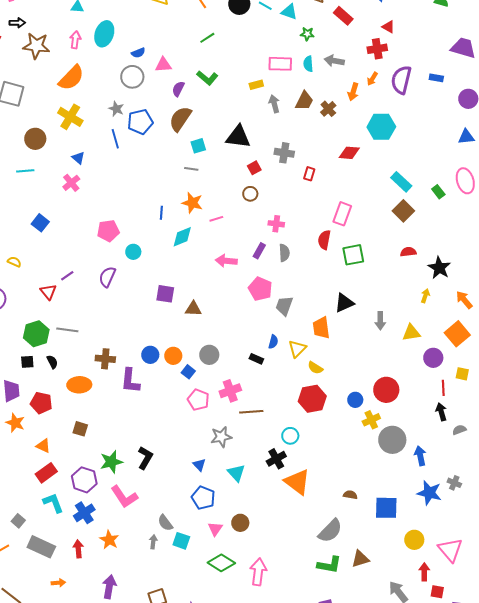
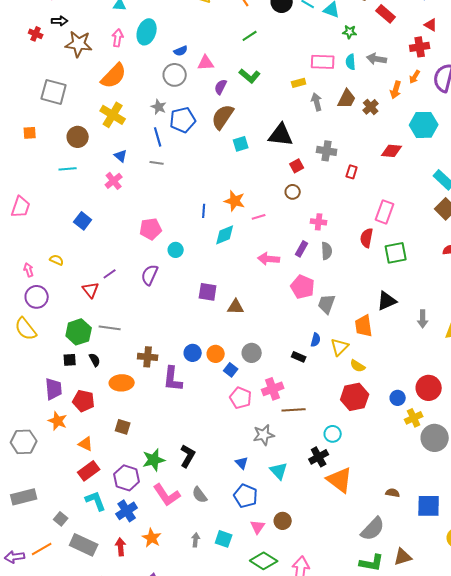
gray line: (191, 169) -> (157, 163), moved
gray semicircle: (165, 523) -> (200, 495), moved

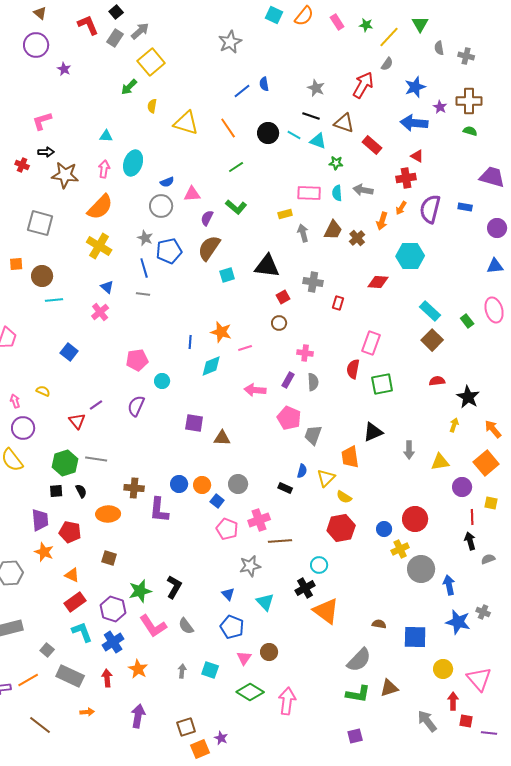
brown circle: (78, 137) -> (42, 276), moved

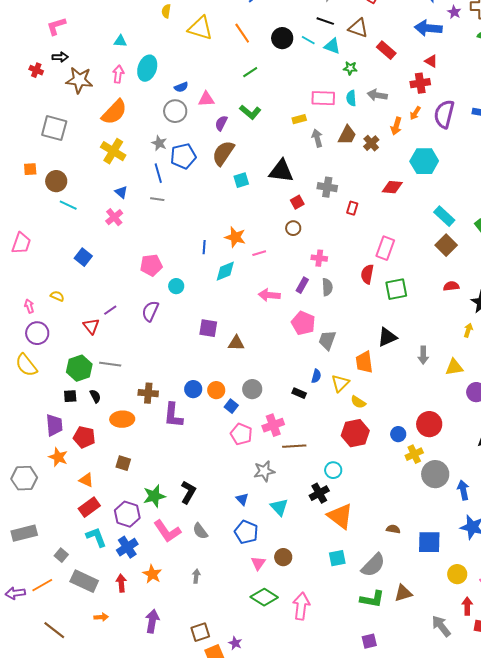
cyan line: (54, 300) -> (68, 205), turned 30
cyan square: (210, 670) -> (337, 558), moved, turned -30

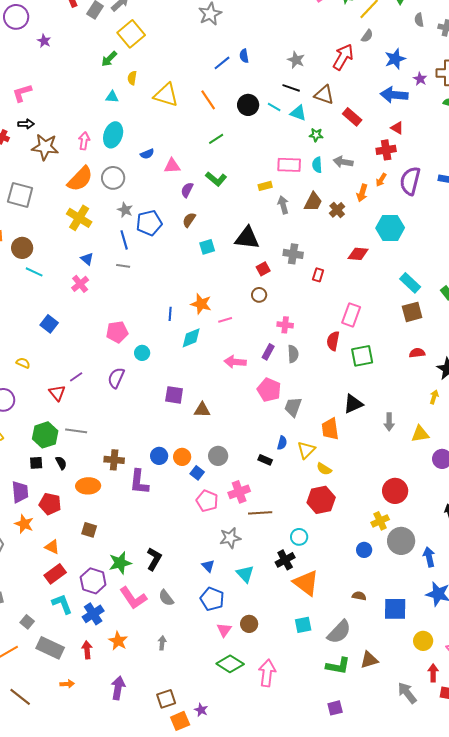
cyan triangle: (120, 41) -> (112, 97), moved
gray circle: (175, 111) -> (113, 178), moved
brown semicircle: (223, 153) -> (189, 220), size x0.6
brown square: (446, 245) -> (412, 312), turned 30
blue circle: (398, 434) -> (364, 550), moved

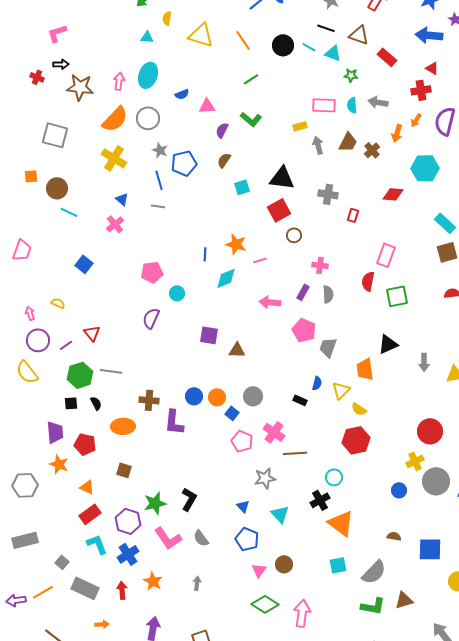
red square: (263, 269) -> (279, 210), moved, size x1.6
purple line: (76, 377) -> (66, 345), moved
pink cross: (239, 492) -> (274, 432), turned -35

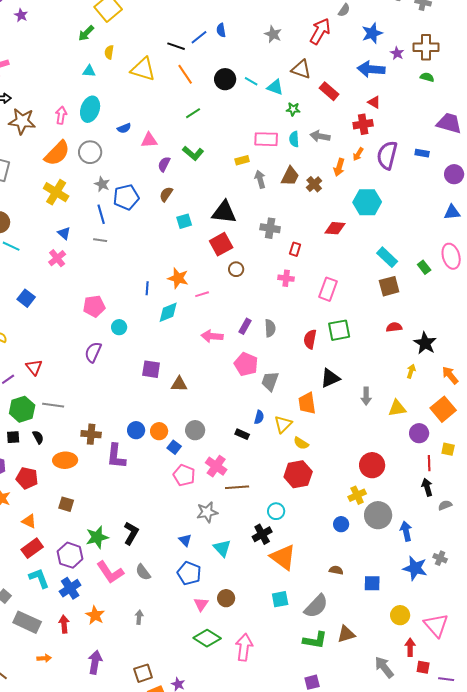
black line: (326, 28) -> (176, 46), moved
pink cross: (320, 265) -> (286, 278), moved
red semicircle: (368, 281) -> (310, 339), moved
blue square: (430, 549) -> (372, 583), size x0.7

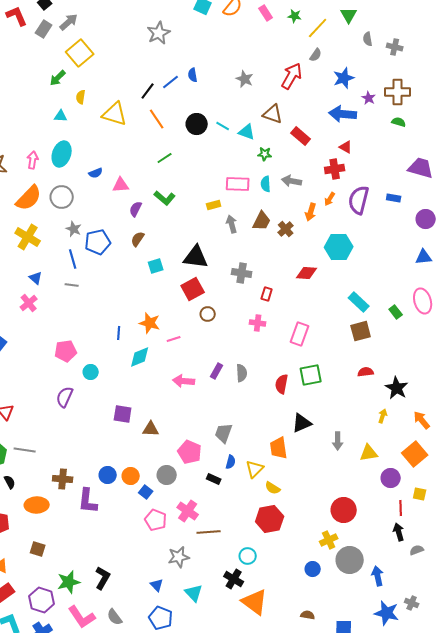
black line: (176, 46) -> (148, 91), turned -72
pink pentagon: (246, 364) -> (190, 452), moved
gray trapezoid: (270, 381) -> (224, 433), moved
black cross: (262, 534) -> (234, 579), turned -30

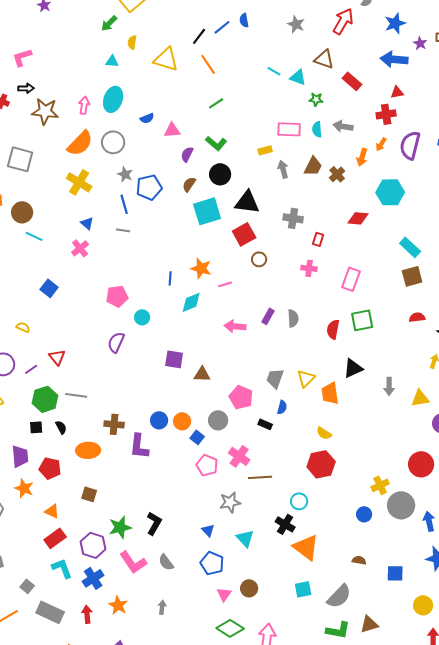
black circle: (197, 124) -> (220, 174), moved
red triangle: (346, 147) -> (397, 92), turned -40
cyan square: (156, 266) -> (207, 211), size x1.8
yellow triangle: (255, 469) -> (306, 378), moved
red circle: (344, 510) -> (421, 464), moved

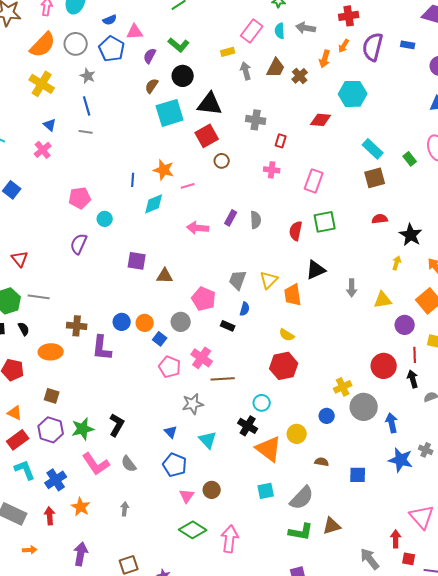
pink rectangle: (289, 129) -> (252, 31), turned -55
blue pentagon: (149, 187) -> (112, 49), moved, turned -30
purple hexagon: (93, 545) -> (51, 430), moved
yellow circle: (423, 605) -> (297, 434), moved

